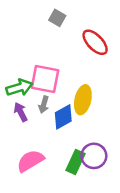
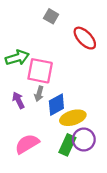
green arrow: (19, 87) -> (17, 58), moved
yellow ellipse: (83, 100) -> (73, 118), moved, turned 60

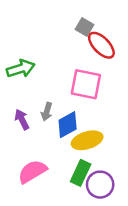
gray square: (51, 16) -> (84, 27), moved
pink square: (40, 71) -> (86, 84), moved
purple circle: (84, 140) -> (100, 185), moved

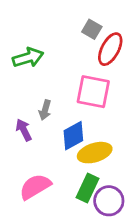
red ellipse: (101, 45) -> (110, 49), turned 72
green arrow: (21, 69) -> (28, 58), moved
gray arrow: (47, 112) -> (45, 110), moved

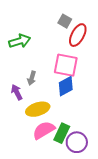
blue diamond: (73, 136) -> (66, 86), moved
yellow ellipse: (95, 153) -> (38, 109), moved
pink semicircle: (35, 187) -> (44, 130), moved

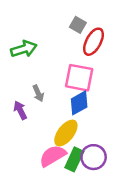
gray arrow: (32, 78) -> (38, 93), turned -40
yellow ellipse: (38, 109) -> (66, 133), moved, turned -35
purple circle: (77, 142) -> (94, 157), moved

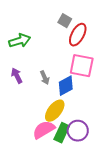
pink square: (79, 78) -> (82, 66), moved
gray arrow: (38, 93) -> (45, 78), moved
purple arrow: (20, 110) -> (17, 76), moved

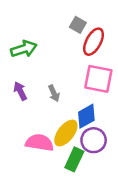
blue diamond: (66, 86) -> (86, 116), moved
pink semicircle: (44, 130) -> (39, 143), moved, turned 40
purple circle: (78, 131) -> (94, 140), moved

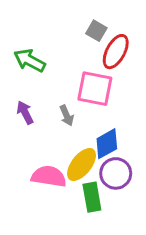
green arrow: (24, 49) -> (29, 60), turned -135
pink square: (98, 79) -> (95, 89), moved
green rectangle: (74, 159) -> (92, 197), turned -35

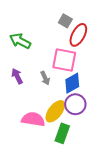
blue diamond: (107, 144) -> (72, 83), moved
purple circle: (116, 173) -> (75, 104), moved
green rectangle: (92, 197) -> (62, 133), turned 30

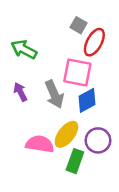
gray arrow: (45, 78) -> (54, 94), size x1.6
purple circle: (75, 104) -> (98, 140), moved

